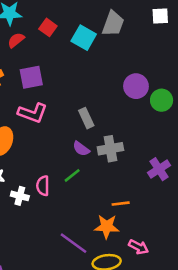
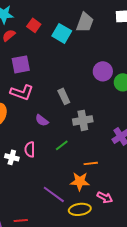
purple semicircle: (81, 149) -> (42, 120), moved
green line: (72, 175) -> (62, 145), moved

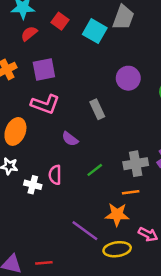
purple circle: (103, 71) -> (128, 78), moved
gray cross: (83, 120) -> (136, 164), moved

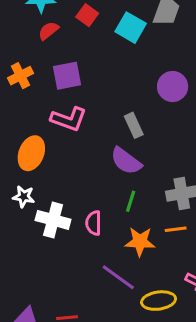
purple semicircle: (70, 139) -> (126, 161), moved, size x1.5
green line: (95, 170) -> (131, 201), turned -35
pink semicircle: (55, 175) -> (93, 223), moved
white cross: (33, 185) -> (53, 220), size x1.5
orange star: (117, 215) -> (140, 242), moved

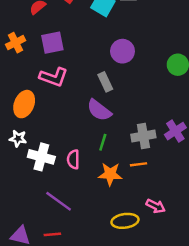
purple circle: (173, 87) -> (122, 51), moved
purple line: (118, 277) -> (59, 201), moved

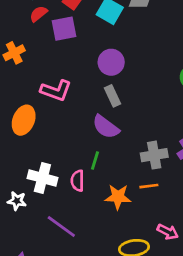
purple square: (52, 43) -> (64, 29), moved
purple circle: (122, 51) -> (111, 62), moved
white star: (18, 138) -> (17, 201), moved
green line: (103, 142) -> (95, 160), moved

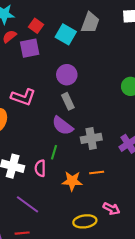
gray cross: (154, 155) -> (91, 138), moved

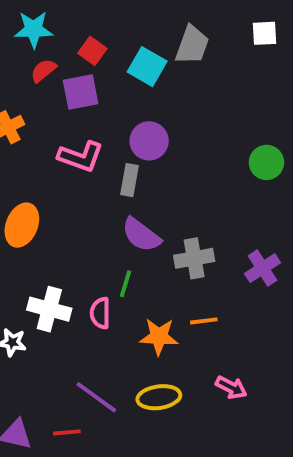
pink L-shape: (23, 97) -> (81, 157), moved
gray rectangle: (68, 101) -> (129, 180), moved, turned 35
purple line: (27, 204) -> (96, 397), moved
yellow ellipse: (85, 221) -> (159, 397), moved

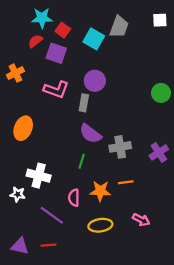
cyan star: (34, 29) -> (42, 18), moved
purple square: (81, 92) -> (56, 53), turned 30
pink semicircle: (100, 313) -> (74, 198), moved
purple line: (96, 397) -> (52, 215), moved

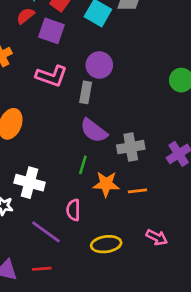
orange star: (100, 191) -> (106, 184), moved

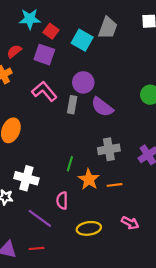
red semicircle: (25, 16) -> (14, 51), moved
pink L-shape: (51, 76) -> (44, 91), turned -150
purple semicircle: (94, 131) -> (102, 107), moved
orange star: (106, 184) -> (89, 179), turned 30

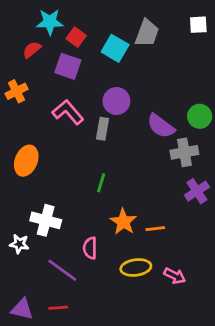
red semicircle: (14, 51) -> (32, 50), moved
purple semicircle: (102, 107) -> (161, 126), moved
gray cross: (109, 149) -> (184, 152), moved
green line: (70, 164) -> (101, 183), moved
yellow ellipse: (89, 228) -> (136, 267), moved

